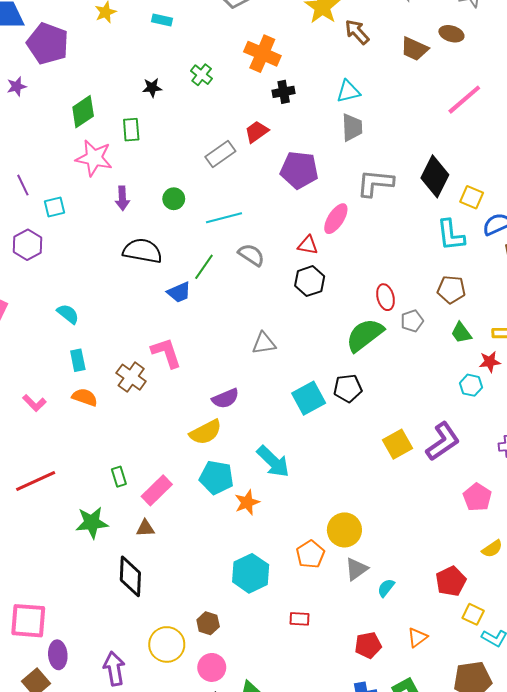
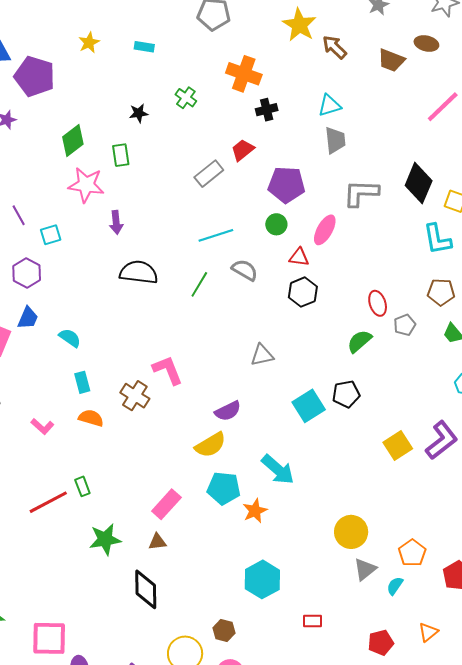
green circle: (174, 199) -> (276, 224), moved
blue trapezoid: (179, 292) -> (28, 318), moved, turned -40
green semicircle: (365, 335) -> (359, 341), size x0.7
green rectangle: (119, 477) -> (82, 486), moved
orange pentagon: (310, 554) -> (412, 553), moved

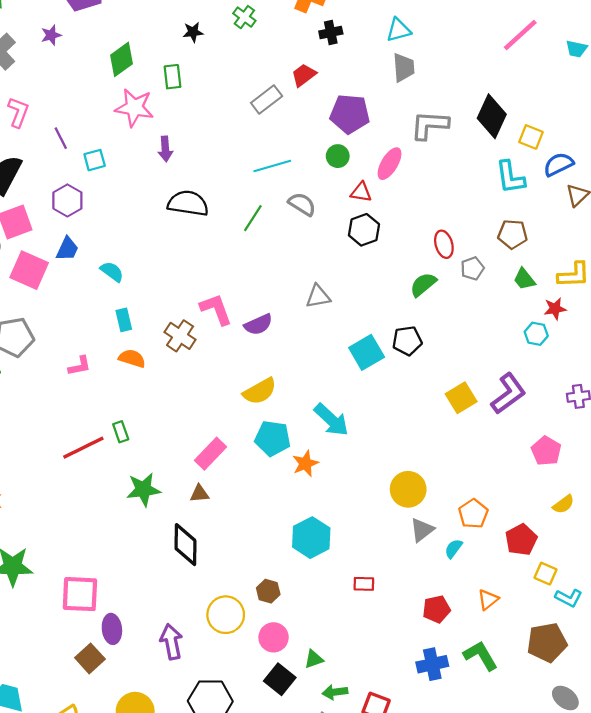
purple semicircle: (228, 411) -> (258, 325), moved
pink L-shape: (42, 426) -> (80, 366), turned -55

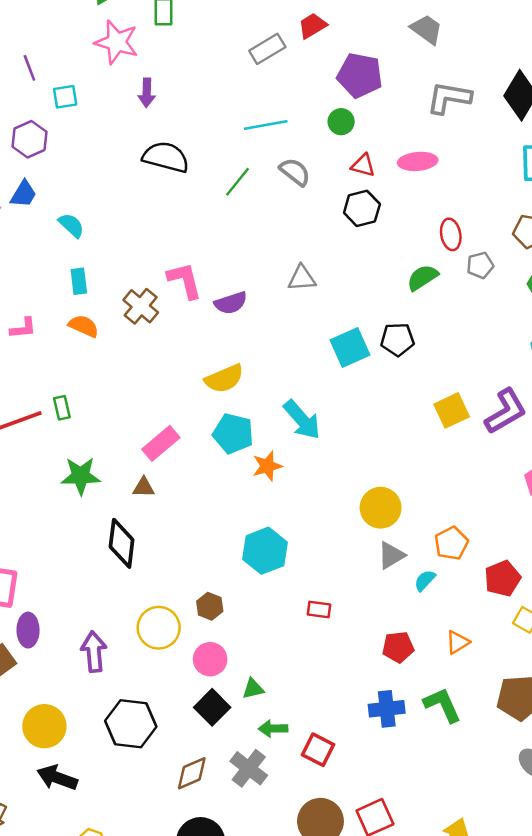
gray trapezoid: (404, 68) -> (427, 29), turned -56
pink ellipse: (389, 164) -> (418, 161), moved, turned 48

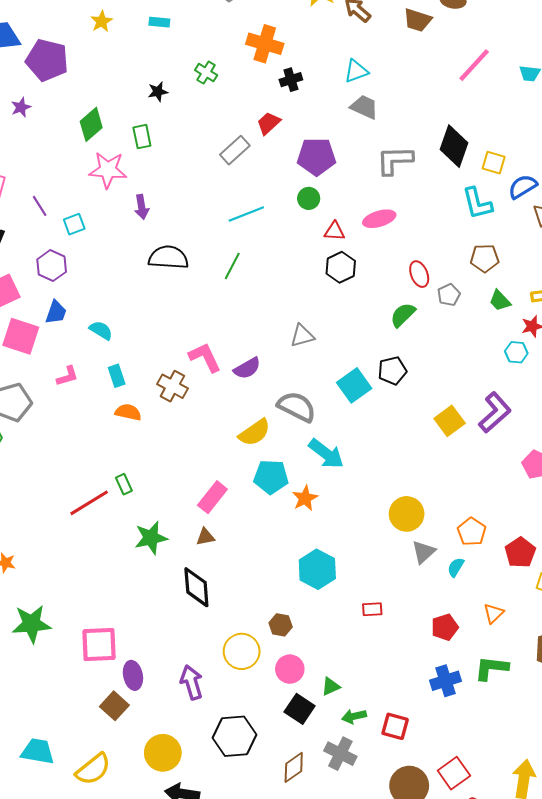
gray semicircle: (295, 172) -> (297, 407), moved, size x1.4
pink L-shape: (23, 328) -> (67, 376), moved
green L-shape: (442, 705) -> (491, 668), turned -48

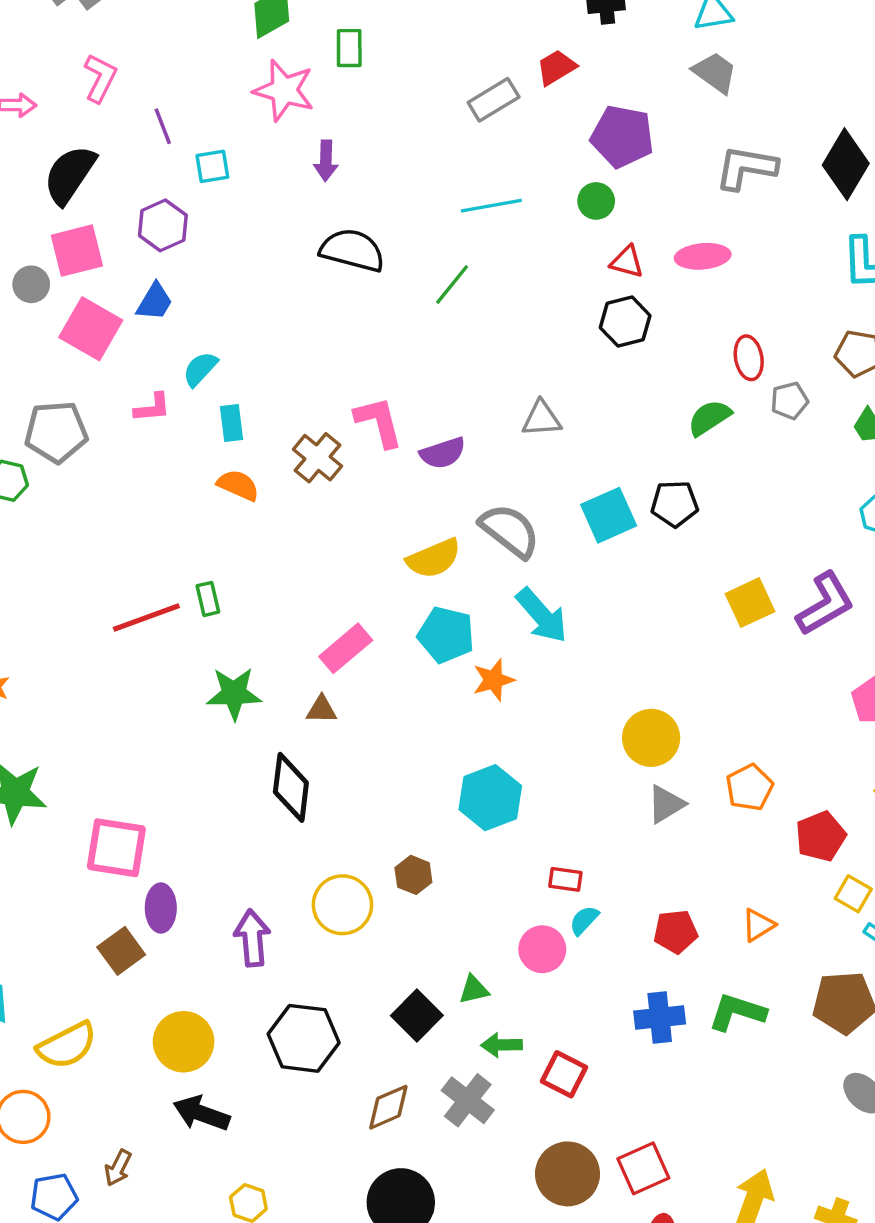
cyan semicircle: (101, 330) -> (200, 369), moved, turned -90
cyan semicircle: (456, 567) -> (584, 920), moved
pink circle: (290, 669) -> (542, 949), moved

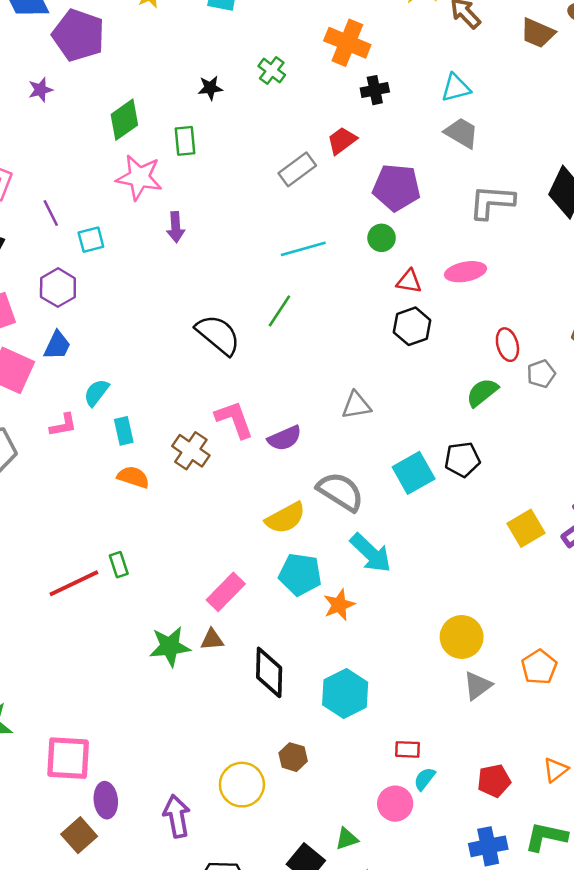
black semicircle: (352, 250) -> (218, 335), moved, turned 30
green star: (234, 694) -> (170, 646), moved
black diamond: (291, 787) -> (269, 672), moved

